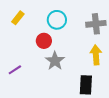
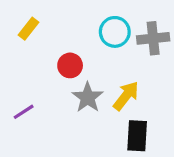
cyan circle: (57, 20) -> (115, 32), moved
yellow arrow: (96, 55) -> (126, 96), moved, turned 42

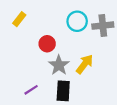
purple line: (24, 112) -> (31, 90), moved
black rectangle: (137, 136) -> (63, 91), moved

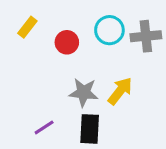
red circle: (47, 44) -> (67, 42), moved
gray star: (59, 65) -> (84, 92), turned -30

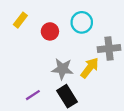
gray cross: (146, 36) -> (109, 48), moved
black rectangle: (90, 129) -> (67, 96), turned -35

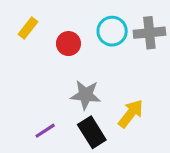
gray cross: (109, 48) -> (149, 33), moved
yellow arrow: (90, 68) -> (131, 114), moved

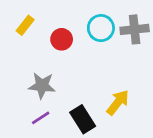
gray star: (86, 95) -> (42, 86), moved

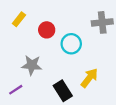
cyan circle: (101, 28) -> (71, 44), moved
purple line: (41, 118) -> (16, 90), moved

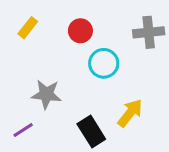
red circle: (47, 30) -> (80, 31), moved

